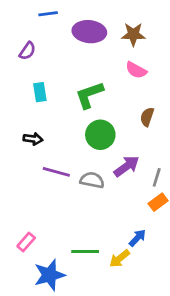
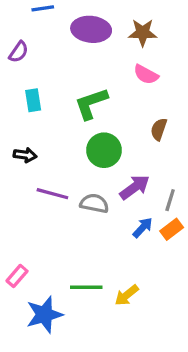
blue arrow: (137, 238) -> (143, 228), moved

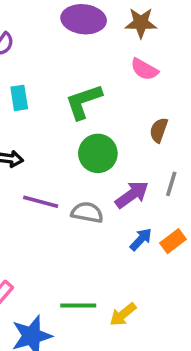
gray line: (170, 200) -> (171, 184), moved

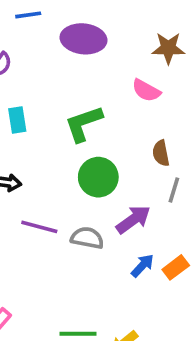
brown star: (141, 23) -> (168, 48), moved
brown semicircle: (159, 130) -> (161, 153), turned -30
gray line: (171, 184) -> (174, 190), moved

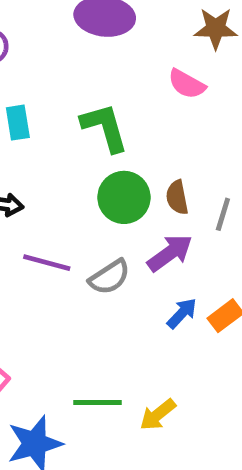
green L-shape: (84, 124) -> (105, 127), turned 93
brown semicircle: (161, 153) -> (177, 197), moved
gray semicircle: (87, 238) -> (110, 277), turned 136

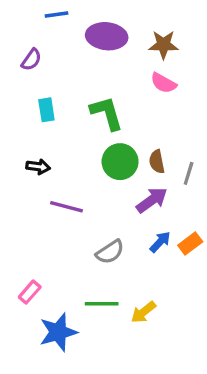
brown star: (216, 28) -> (163, 45), moved
gray semicircle: (110, 277) -> (110, 252), moved

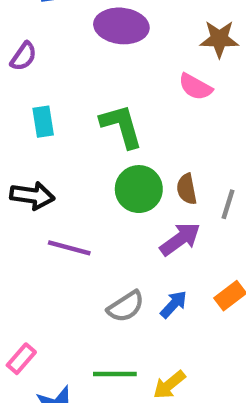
brown star: (163, 45) -> (219, 39), moved
black arrow: (38, 167) -> (32, 196), size x1.4
blue arrow: (160, 242) -> (174, 304), moved

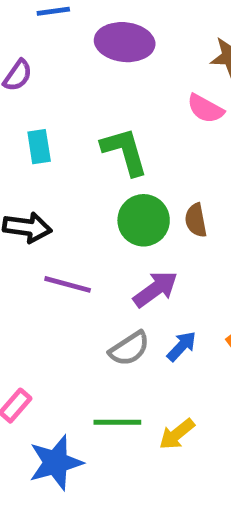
purple arrow: (180, 239) -> (155, 289), moved

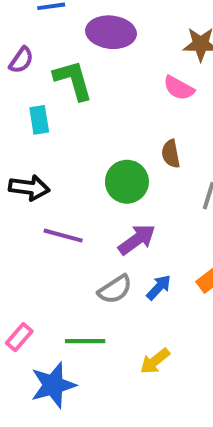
green L-shape: (125, 151) -> (73, 80), moved
brown semicircle: (196, 220) -> (171, 154), moved
green line: (117, 422) -> (85, 341), moved

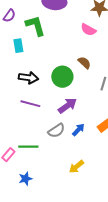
brown semicircle: (171, 154) -> (84, 63), turned 144
black arrow: (29, 188) -> (28, 78), moved
green line: (85, 341) -> (28, 147), moved
blue star: (53, 385) -> (25, 179), size x0.6

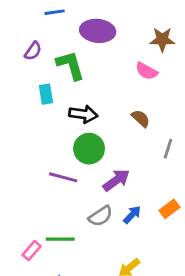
green circle: (62, 77) -> (89, 149), moved
black arrow: (28, 78) -> (83, 114), moved

